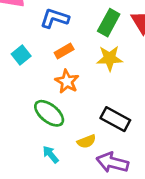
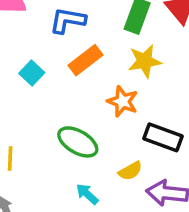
orange rectangle: (64, 51) -> (86, 60), size x1.4
orange star: (67, 81) -> (123, 101), moved

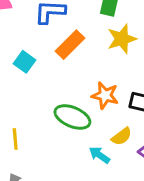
orange star: (123, 101) -> (105, 95), moved
cyan arrow: (87, 194) -> (99, 155), moved

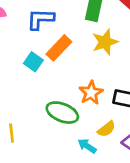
cyan square: (24, 62) -> (33, 62), moved
orange star: (105, 95) -> (91, 93), turned 30

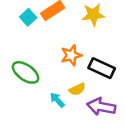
green ellipse: (62, 113) -> (26, 72), moved

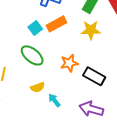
green ellipse: (26, 72) -> (32, 55), moved
yellow semicircle: (77, 89) -> (38, 87), moved

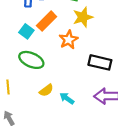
orange star: (69, 63) -> (69, 40), moved

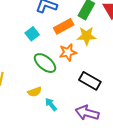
orange rectangle: (47, 21) -> (64, 26), moved
green ellipse: (31, 60) -> (45, 63), moved

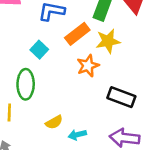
green ellipse: (45, 63) -> (26, 84), moved, turned 60
cyan arrow: (51, 104) -> (77, 135), turned -56

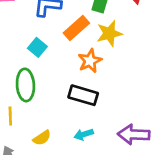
black rectangle: (121, 97) -> (83, 95), moved
yellow semicircle: (54, 122) -> (42, 138), moved

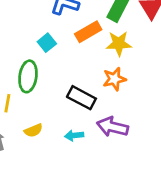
orange star: (90, 61) -> (114, 79), moved
purple arrow: (134, 134) -> (113, 127), moved

